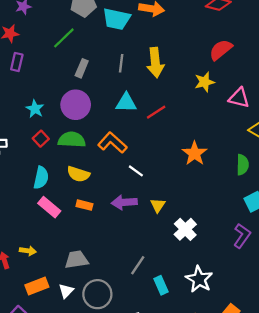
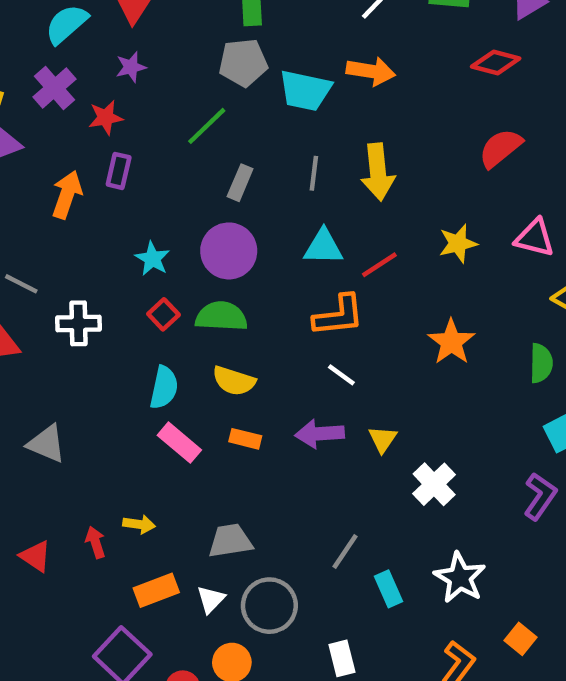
yellow star: (205, 82) -> (458, 243), moved
orange L-shape: (112, 143) -> (339, 315), moved, turned 132

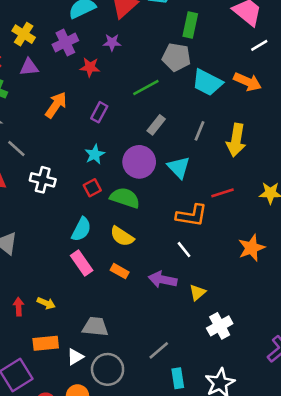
purple rectangle: (119, 171) -> (99, 112), moved
cyan triangle: (323, 247) -> (179, 167), moved, turned 30

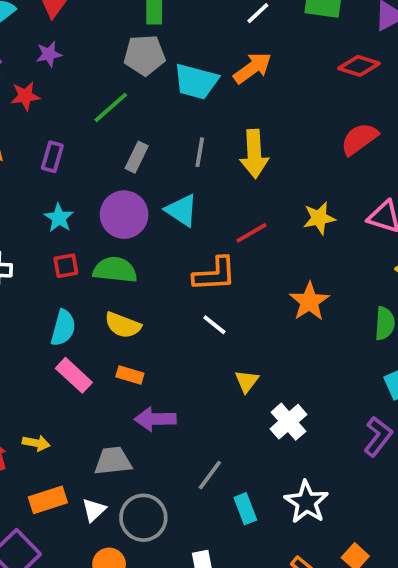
orange arrow: (248, 82) -> (253, 68), turned -48
red square: (92, 188) -> (66, 266), turned 30
purple arrow: (163, 280) -> (155, 419), moved

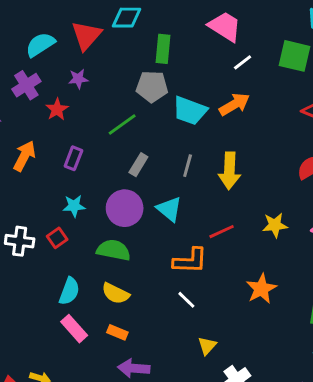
red star: (25, 96) -> (57, 109), turned -30
cyan star: (59, 218) -> (74, 206), turned 30
red square: (66, 266) -> (57, 238), moved, turned -30

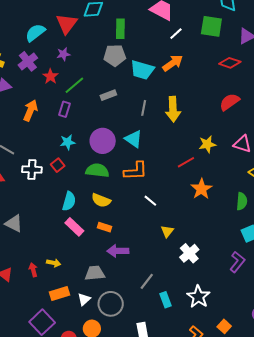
green line: (122, 124) -> (74, 85), moved
gray rectangle: (138, 165) -> (108, 95), moved, turned 42
red line: (222, 232) -> (186, 162), moved
orange L-shape: (190, 261) -> (135, 171), moved

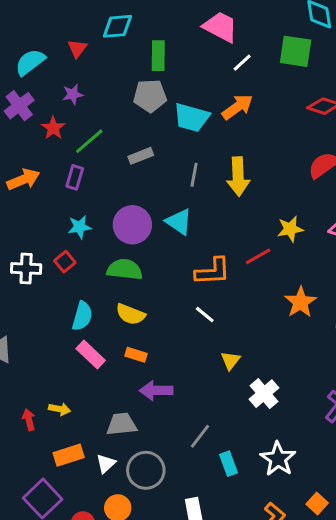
red triangle: (67, 24) -> (77, 48), size x0.6
orange arrow: (30, 110) -> (23, 179), turned 45
orange L-shape: (135, 171) -> (213, 271), moved
orange star: (201, 189) -> (300, 302), moved

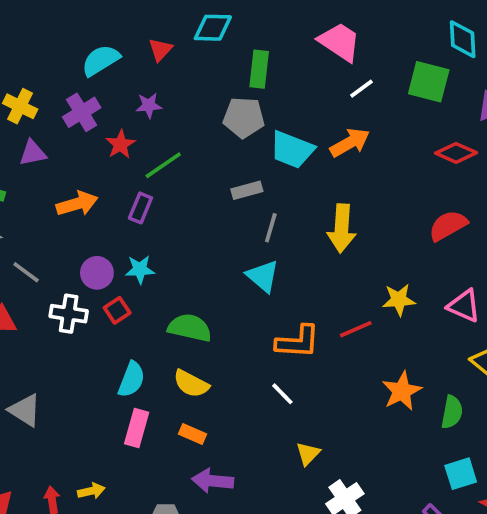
gray rectangle: (141, 156) -> (247, 190), moved
gray line: (194, 175) -> (271, 228), moved
purple circle: (132, 225) -> (97, 273), moved, size x0.7
pink rectangle: (91, 355) -> (137, 428), turned 56
yellow arrow: (60, 409) -> (91, 491), turned -30

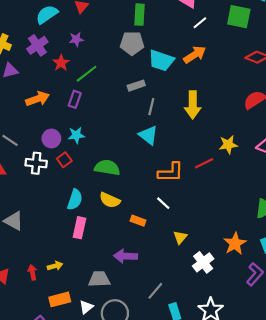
orange star: (402, 391) -> (235, 244), moved
orange rectangle: (193, 434) -> (138, 221), moved

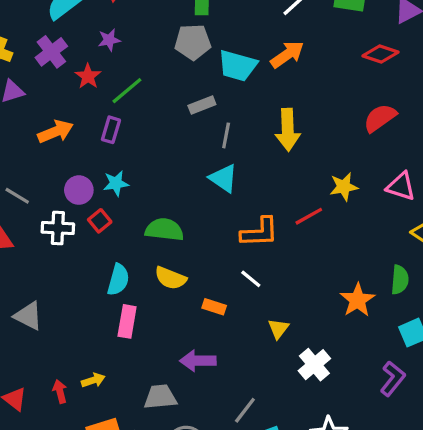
orange star: (235, 244) -> (358, 300), moved

